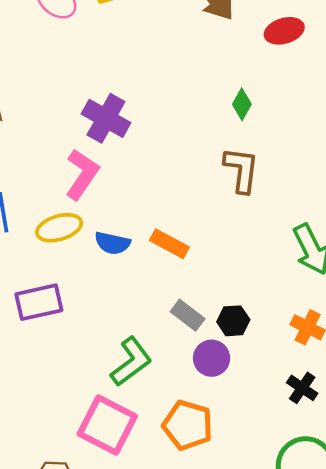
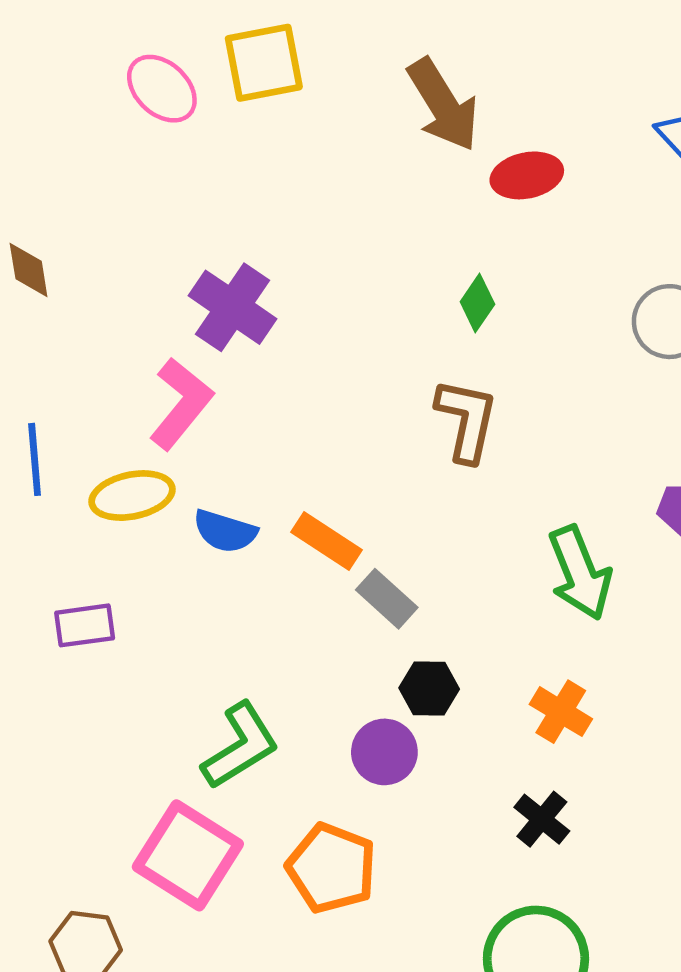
red ellipse: (284, 31) -> (527, 175), moved
purple rectangle: (39, 302) -> (85, 625), size x0.7
gray rectangle: (188, 315) -> (387, 599), moved

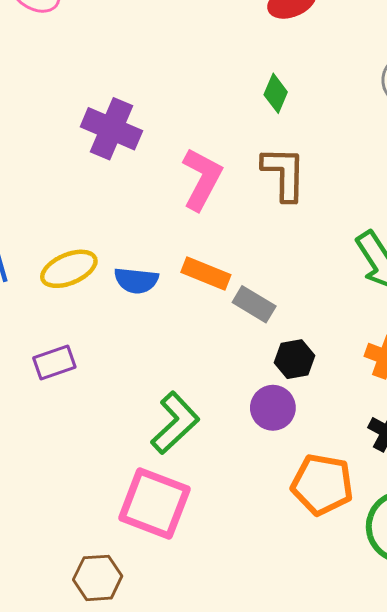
pink L-shape: (181, 404) -> (202, 179), moved
orange pentagon: (331, 868) -> (322, 484), moved

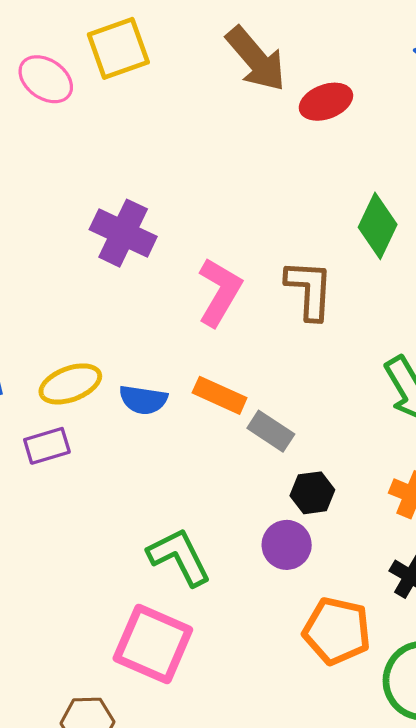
green diamond: (276, 93) -> (378, 226), moved, size x1.5
purple rectangle: (54, 363) -> (47, 446), moved
green L-shape: (175, 423) -> (179, 557), turned -76

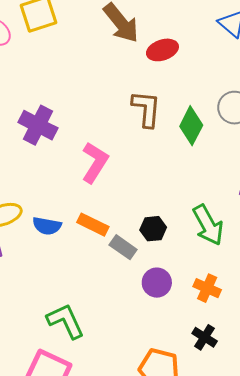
brown L-shape: (309, 290) -> (146, 109), moved
black hexagon: (312, 493) -> (153, 229), moved
purple circle: (287, 545) -> (157, 283), moved

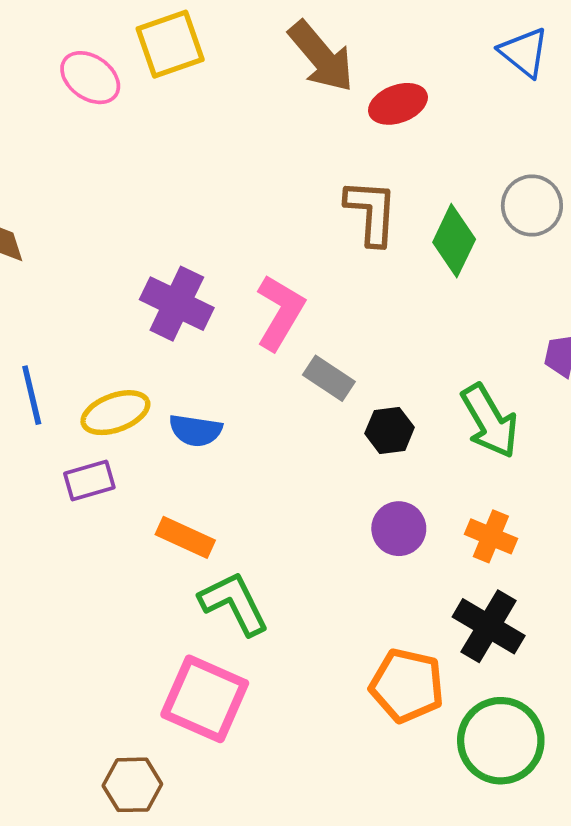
purple cross: (38, 125) -> (177, 304), moved
orange rectangle: (93, 225) -> (185, 537), moved
gray rectangle: (123, 247) -> (329, 378), moved
black cross: (205, 337) -> (489, 626), size x1.5

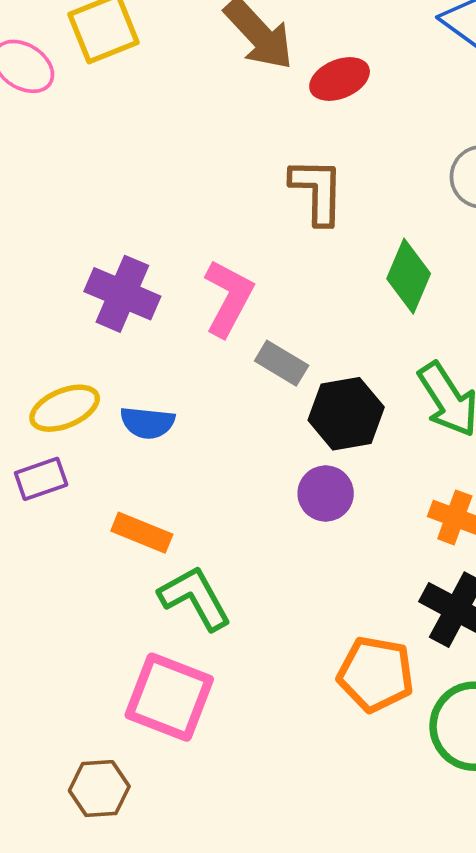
green diamond: (454, 241) -> (409, 276), moved
black hexagon: (390, 430) -> (346, 414), size x1.5
purple circle: (399, 529) -> (326, 493), moved

